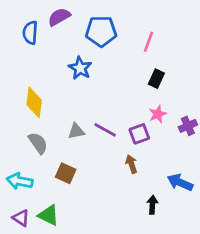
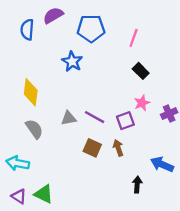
black rectangle: (156, 79) -> (141, 71), turned -70
brown square: (66, 173) -> (92, 148), moved

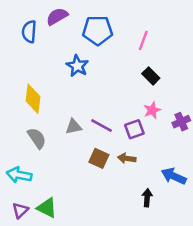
brown arrow: (118, 148) -> (127, 158), turned -63
purple triangle: (19, 196) -> (20, 210), turned 42

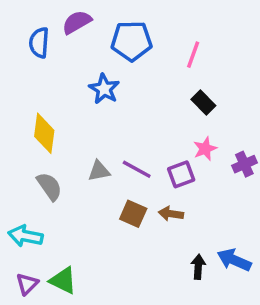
blue arrow: (174, 176) -> (234, 260), moved

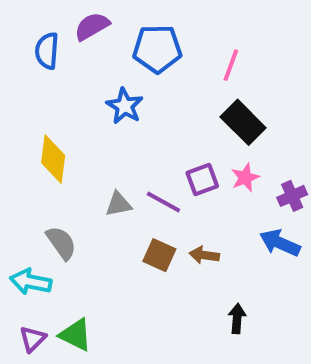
black rectangle: (203, 103) -> (243, 122), size x1.5
purple square: (181, 174) -> (202, 180), moved
gray semicircle: (49, 186) -> (61, 243), moved
blue arrow: (234, 260) -> (280, 243), moved

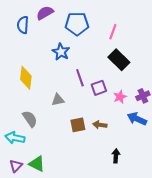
pink star: (245, 178) -> (120, 97), moved
purple line: (163, 202) -> (80, 78), moved, turned 42
brown square: (159, 255) -> (78, 125), turned -35

